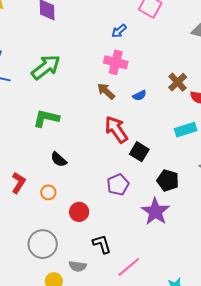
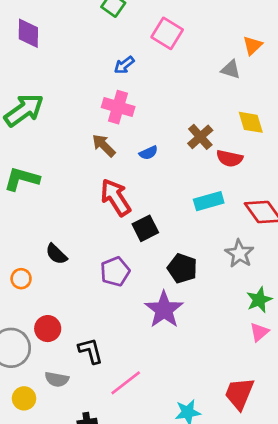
black square: (139, 152) -> (145, 228), turned 30
black semicircle: (59, 159) -> (56, 254), moved
red circle: (79, 212) -> (48, 329), moved

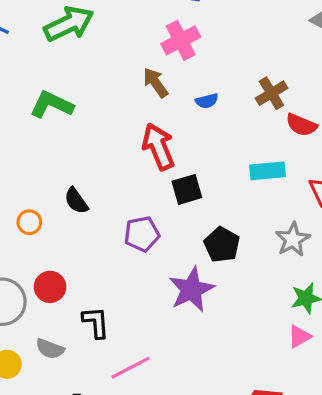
pink cross: (118, 107) -> (181, 40), turned 36

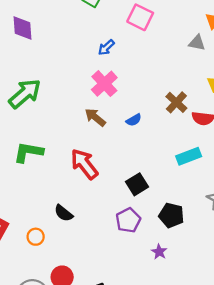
red arrow: (158, 147) -> (84, 164), moved
purple pentagon: (142, 234) -> (128, 220), moved
purple star: (191, 289) -> (159, 252), size x0.5

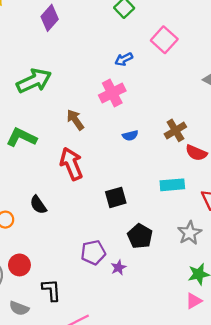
purple diamond: (22, 28) -> (50, 18), turned 30
brown arrow: (95, 117) -> (75, 120), moved
purple pentagon: (128, 220) -> (93, 253), moved

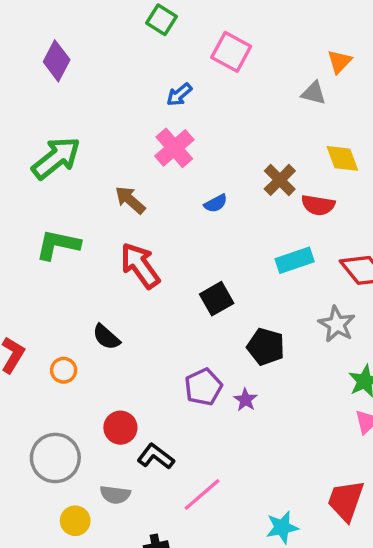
red circle: (19, 265) -> (120, 428), moved
black L-shape: (51, 290) -> (156, 456), turned -35

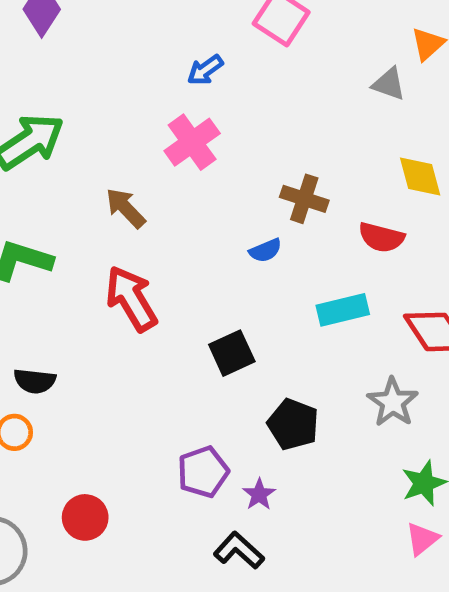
brown cross: (280, 180) -> (304, 199), moved, turned -32
blue semicircle: (216, 203) -> (265, 250), moved
black semicircle: (106, 337) -> (35, 381), moved, turned -40
black L-shape: (156, 456) -> (239, 550), moved

